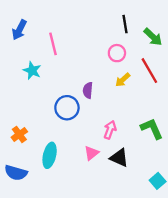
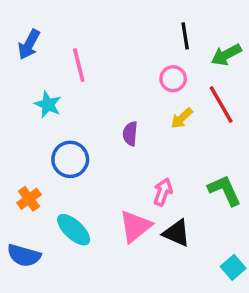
green arrow: (153, 37) -> (226, 55), turned 108
blue circle: (67, 108) -> (70, 159), moved
pink triangle: (91, 153) -> (135, 226), size x1.5
cyan ellipse: (50, 155) -> (74, 230), turned -60

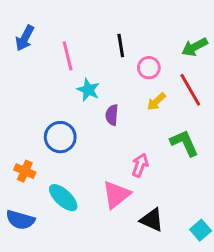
black line: (185, 36) -> (121, 45), moved
cyan star: (48, 104) -> (88, 90), moved
green L-shape: (225, 190) -> (184, 143), moved
orange cross: (29, 199) -> (25, 171), turned -30
black triangle: (177, 233) -> (152, 220), moved

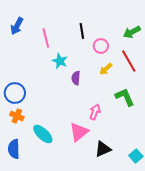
blue circle: (60, 137) -> (15, 93), moved
blue semicircle: (20, 220) -> (14, 149), turned 72
black triangle: (152, 220) -> (103, 149), turned -48

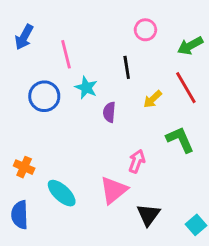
black line: (82, 31) -> (127, 67), moved
pink circle: (101, 46) -> (145, 30), moved
blue circle: (15, 93) -> (44, 96), moved
black triangle: (103, 149) -> (148, 215), turned -30

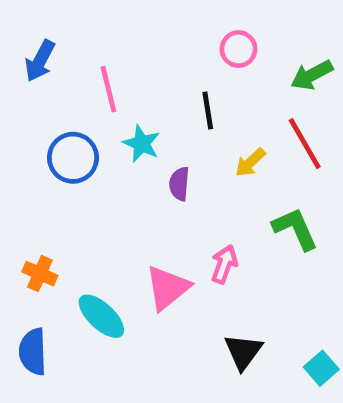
pink triangle: (114, 190) -> (168, 288), moved

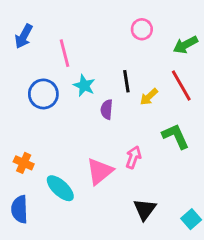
black line: (208, 110) -> (126, 81), moved

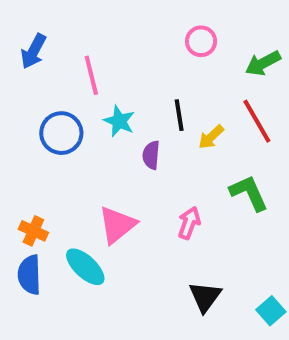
pink triangle: (100, 171) -> (117, 225), moved
blue semicircle: (19, 209) -> (29, 275), moved

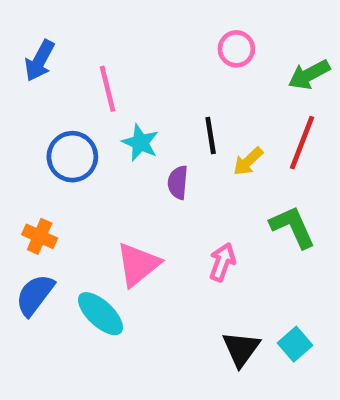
red line: (257, 121) -> (302, 143), turned 51
orange cross: (33, 231) -> (40, 236), moved
blue semicircle: (29, 275) -> (35, 295), moved, turned 39
cyan square: (271, 311) -> (295, 344), moved

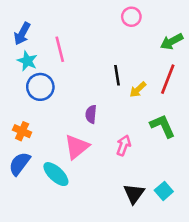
pink circle: (236, 49) -> (131, 17), moved
cyan star: (140, 143) -> (27, 61), moved
purple semicircle: (178, 182) -> (91, 114), moved

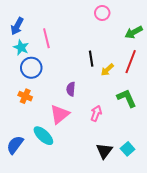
orange cross: (22, 131) -> (25, 96), moved
blue semicircle: (20, 164) -> (15, 145), moved

